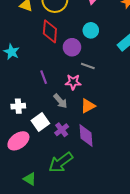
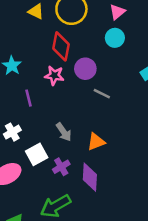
cyan circle: (91, 30) -> (115, 38), moved
purple line: (44, 77) -> (28, 98), moved
pink star: (73, 82) -> (54, 75), moved
white cross: (18, 106) -> (12, 132), turned -32

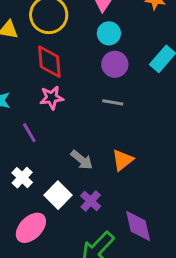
purple circle: (85, 69) -> (115, 64), moved
purple diamond: (90, 177) -> (138, 226), moved

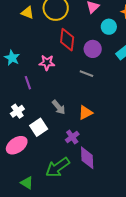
cyan circle: (109, 33) -> (109, 27), moved
red diamond: (49, 62) -> (67, 40), moved
purple cross: (91, 201) -> (72, 137), moved

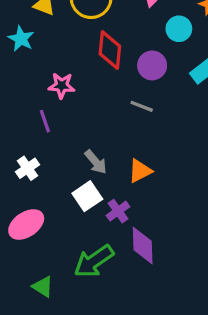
cyan star: (12, 58) -> (21, 39), moved
pink star: (47, 63) -> (62, 86), moved
white square: (39, 127) -> (87, 196), moved

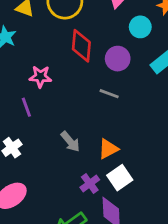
white square: (87, 196) -> (120, 178), moved

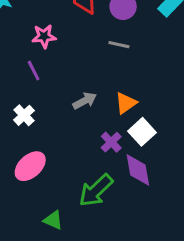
gray arrow: (70, 142) -> (85, 101), turned -70

